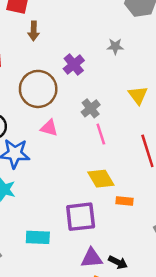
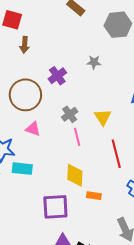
yellow triangle: (138, 95) -> (103, 117), moved
yellow diamond: (101, 179) -> (75, 175), turned 30
cyan rectangle: (38, 237) -> (22, 169), moved

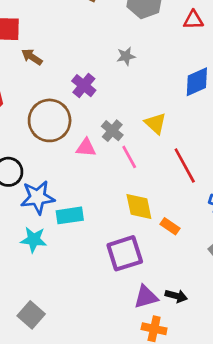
brown arrow: (25, 45) -> (32, 57), turned 133
pink triangle: (33, 129) -> (86, 148), moved
orange rectangle: (94, 196) -> (170, 226), turned 40

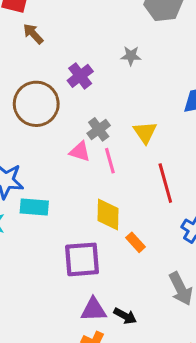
pink triangle: (86, 148) -> (80, 152), moved

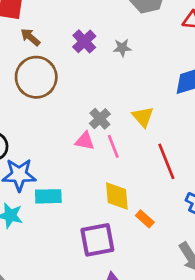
purple cross: (80, 76) -> (84, 41), moved
brown circle: (36, 104) -> (36, 77), moved

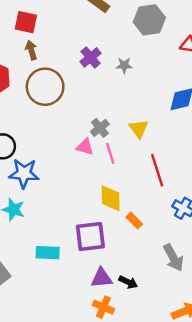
brown arrow: (30, 37) -> (31, 50), moved, turned 30
cyan rectangle: (48, 196) -> (48, 253), moved

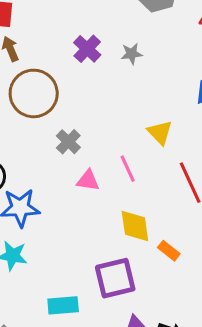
gray cross: (100, 128) -> (68, 142), moved
pink triangle: (85, 147) -> (88, 180), moved

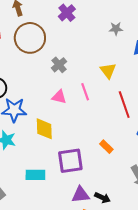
gray star: (132, 54) -> (116, 29), moved
gray cross: (68, 142) -> (59, 65), moved
yellow diamond: (135, 226) -> (44, 129), moved

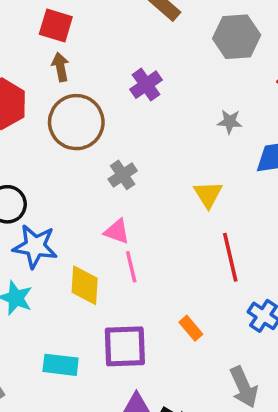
pink line: (85, 92) -> (131, 267), moved

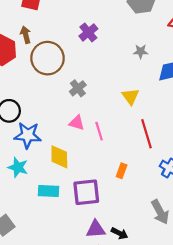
brown arrow: (60, 67) -> (26, 35), moved
pink line: (131, 267) -> (99, 131), moved
orange rectangle: (191, 328) -> (122, 171), moved, turned 64
cyan rectangle: (61, 365) -> (48, 191), moved

